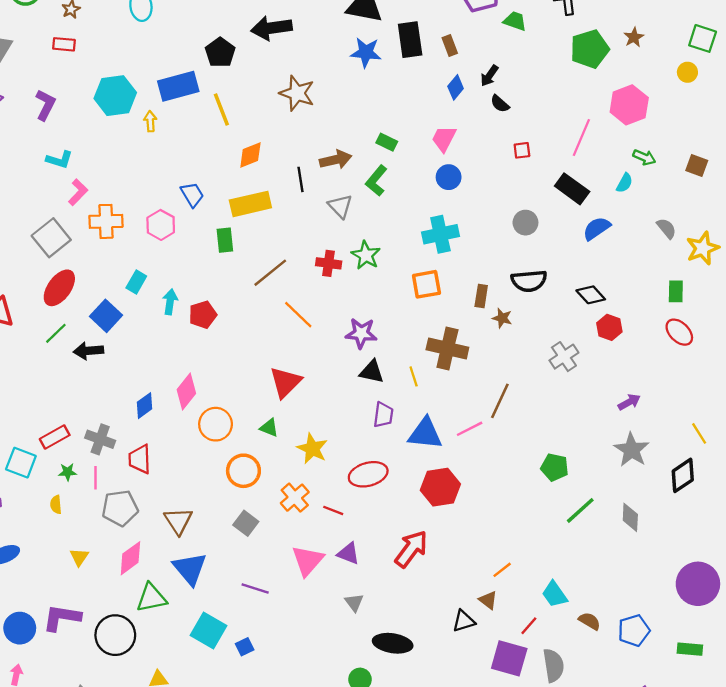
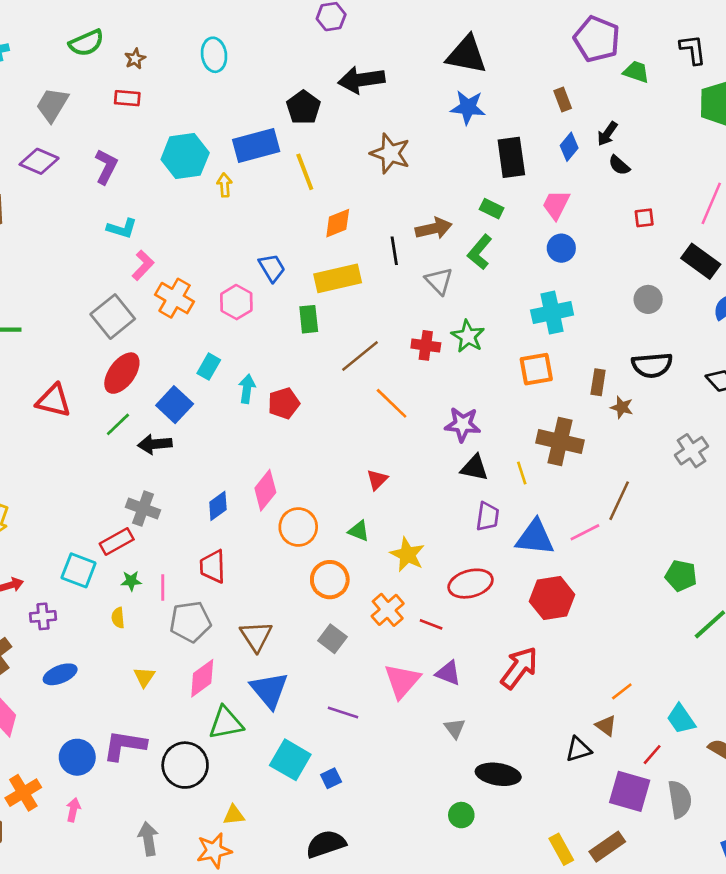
black rectangle: (410, 40) -> (511, 157), moved
orange cross: (106, 221) -> (175, 298), turned 32
red triangle: (285, 382) -> (377, 480), size x0.6
gray cross: (100, 439) -> (143, 509), moved

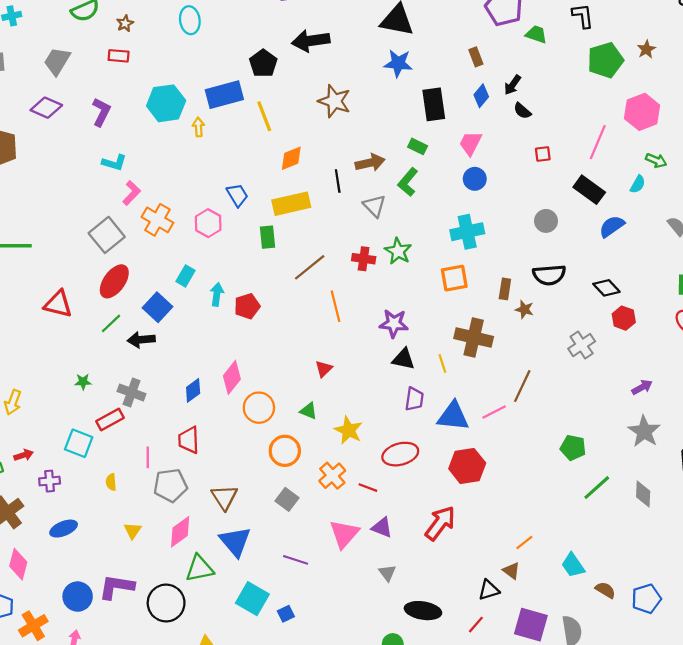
orange line: (392, 403) -> (336, 306), turned 32
green star: (131, 581) -> (83, 382), moved
red line: (652, 755) -> (476, 625), moved

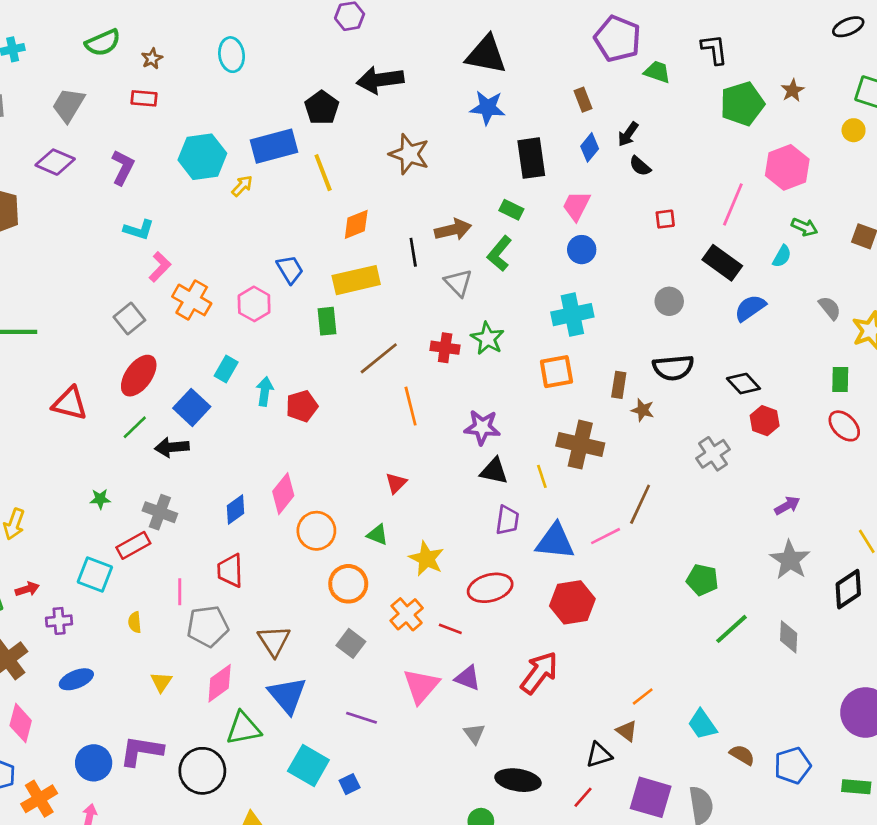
yellow arrow: (198, 127) -> (242, 186), turned 48
gray square: (107, 235) -> (129, 319), size x0.7

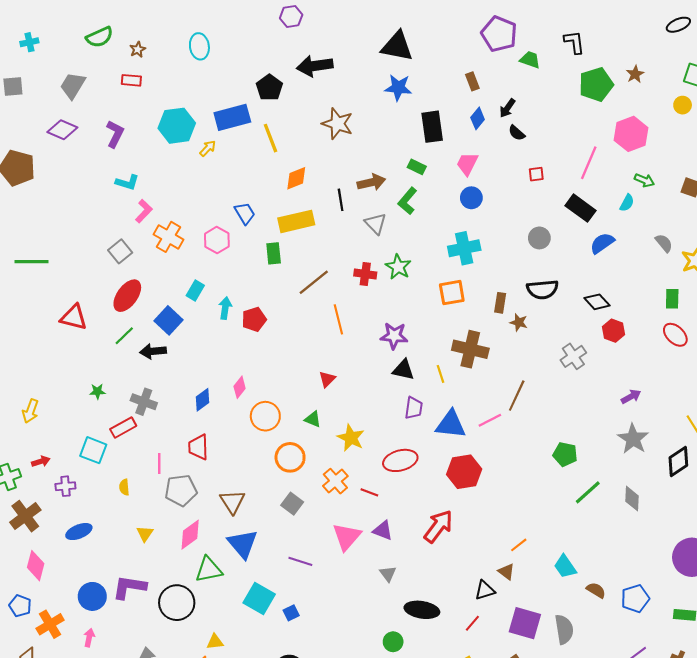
pink diamond: (283, 494) -> (240, 387), size x0.7

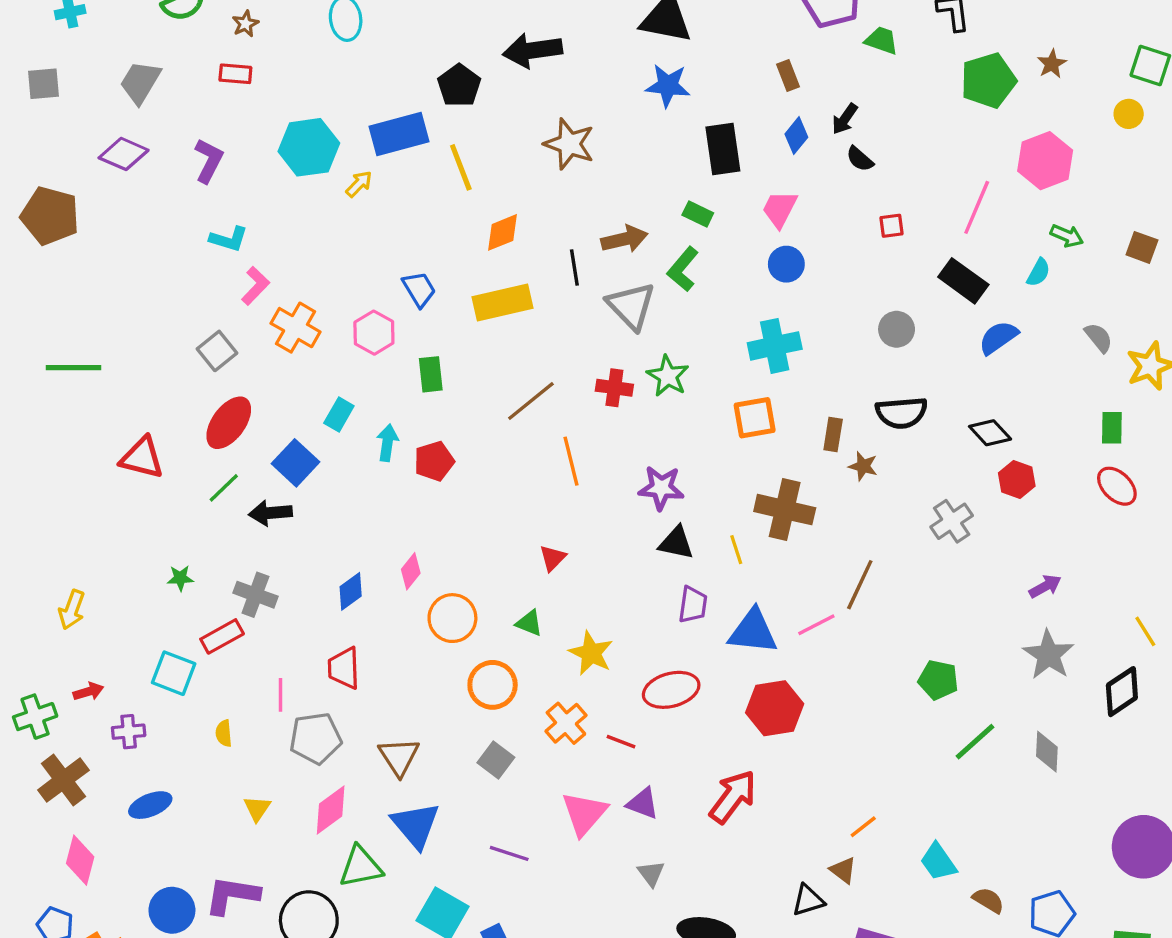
gray triangle: (376, 224) -> (631, 306), size x1.4
green rectangle: (274, 253) -> (431, 374), moved

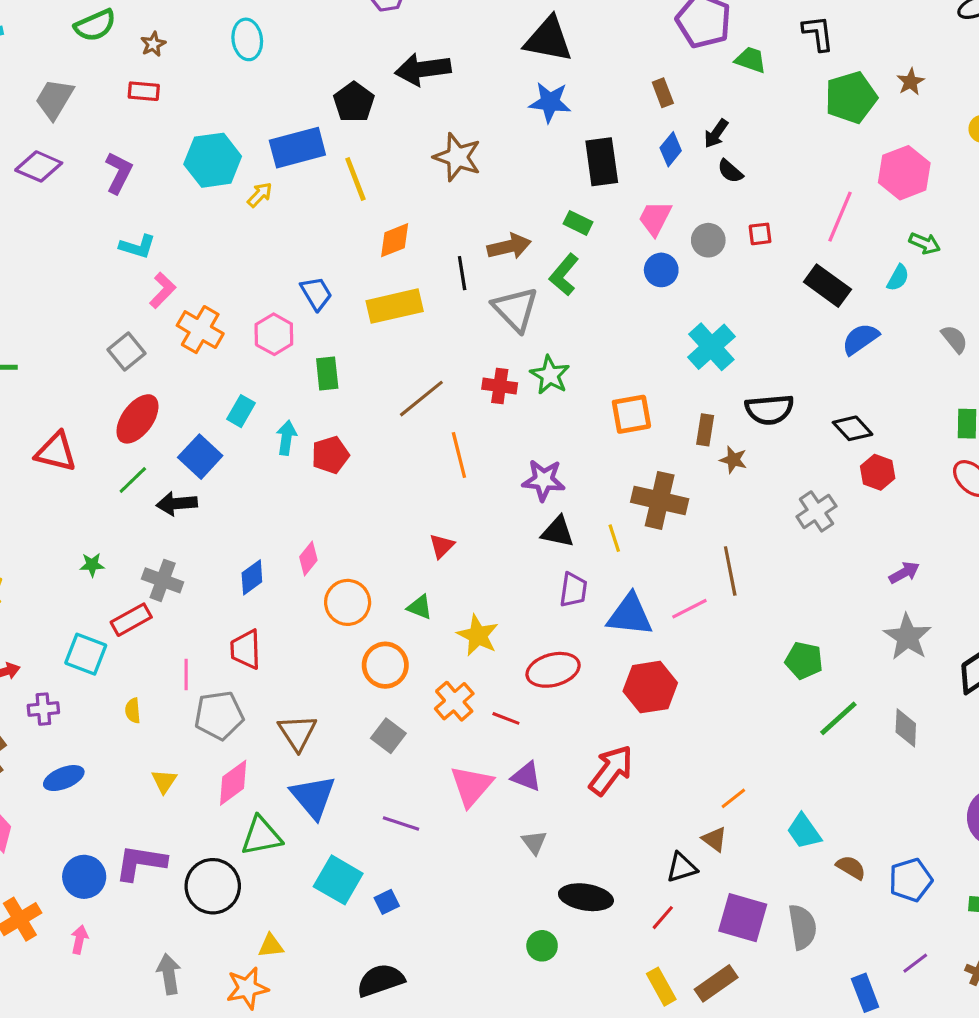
gray circle: (897, 329) -> (708, 240), moved
cyan cross: (775, 346) -> (711, 347), moved, turned -30
brown line: (860, 585) -> (730, 571), turned -36

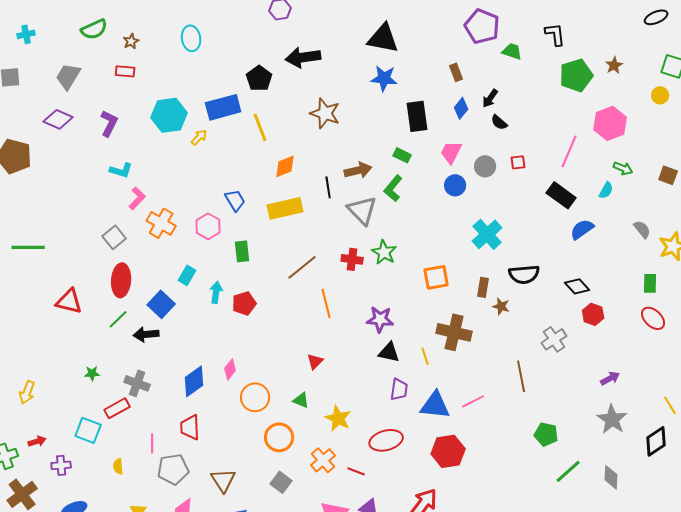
red ellipse: (137, 419) -> (121, 280), turned -32
brown line: (730, 571) -> (521, 376), moved
blue diamond: (252, 577) -> (194, 381), size x1.4

